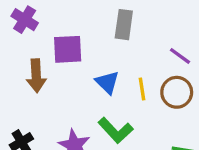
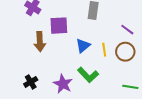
blue triangle: (107, 82) -> (83, 46), turned 35

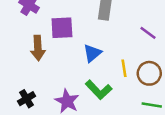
yellow line: (104, 50) -> (124, 68), moved
brown circle: (125, 52) -> (149, 73), moved

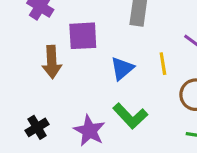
yellow line: (124, 68) -> (163, 64), moved

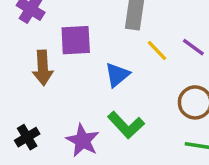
yellow line: (163, 64) -> (157, 51), moved, turned -35

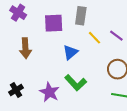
purple square: (76, 40) -> (54, 23), moved

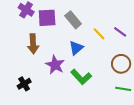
gray rectangle: (81, 16) -> (73, 20), moved, turned -48
purple square: (54, 23) -> (47, 18), moved
purple star: (49, 92) -> (55, 65), moved

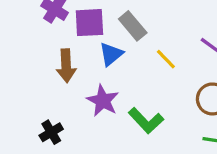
yellow line: (99, 34) -> (166, 59), moved
blue triangle: (76, 48) -> (111, 54), moved

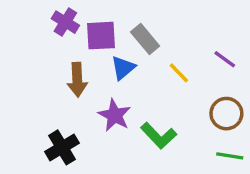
black cross: (51, 132) -> (62, 147), size x1.4

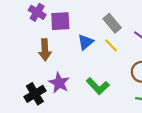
gray rectangle: (145, 39) -> (112, 23), moved
blue triangle: (123, 68) -> (86, 42), moved
purple star: (115, 115) -> (59, 83), moved

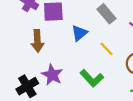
yellow line: (111, 45) -> (106, 49), moved

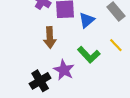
blue triangle: (79, 33) -> (87, 20), moved
green L-shape: (92, 78) -> (89, 55), moved

